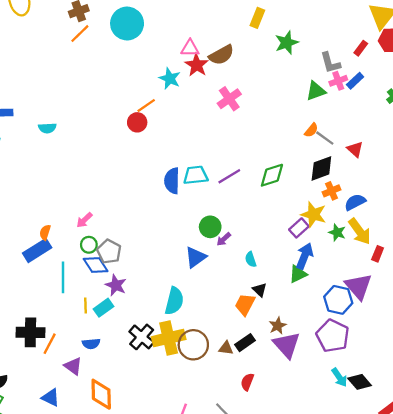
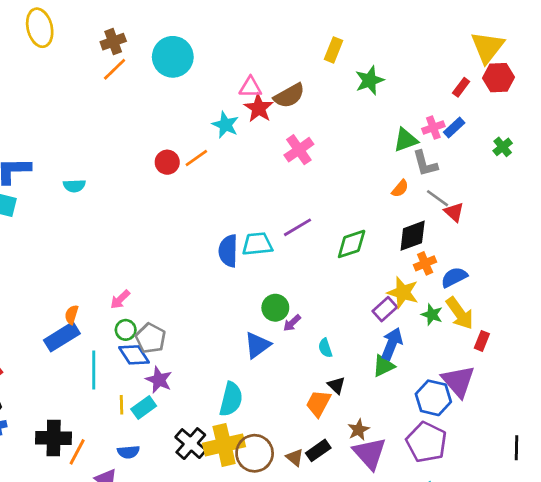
gray L-shape: (330, 63) -> (425, 164), moved
red circle: (137, 122) -> (167, 162), moved
gray line: (325, 138) -> (438, 198), moved
purple line: (229, 176) -> (298, 227), moved
brown triangle: (226, 348) -> (295, 457), turned 32

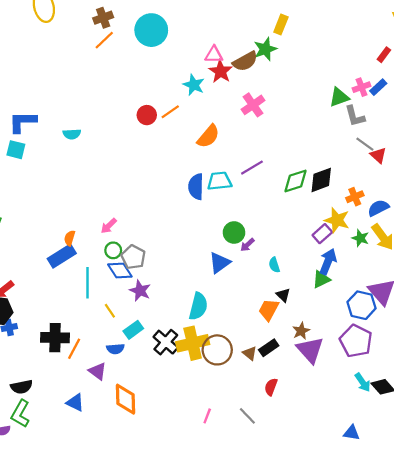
green star: (370, 80) -> (265, 49), moved
orange semicircle: (400, 189) -> (208, 136), moved, size x1.6
black diamond: (413, 236) -> (321, 180), moved
yellow line: (121, 405) -> (110, 311), turned -32
cyan rectangle: (144, 408) -> (133, 330), moved

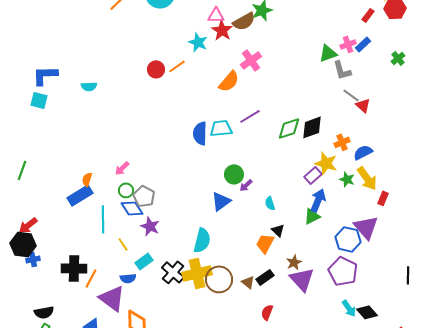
orange semicircle: (208, 136) -> (229, 81), moved
purple triangle: (98, 371) -> (112, 298), size x1.6

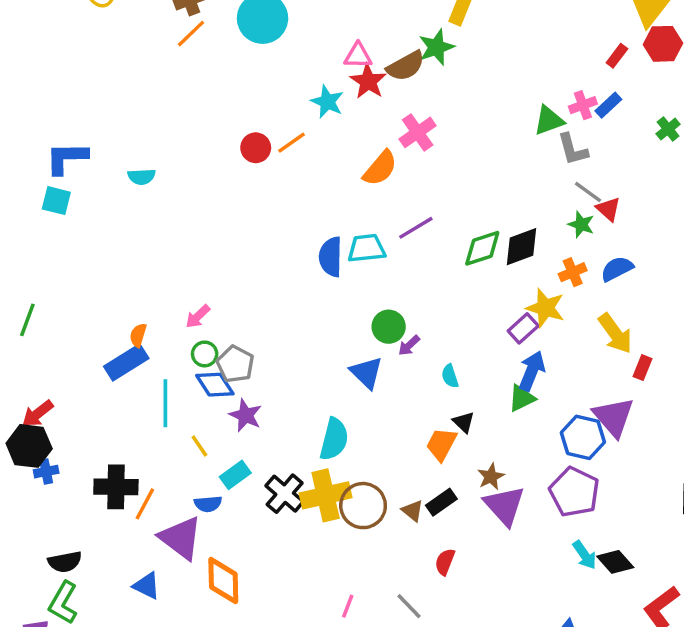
blue semicircle: (363, 152) -> (617, 269), moved
green star: (347, 179) -> (581, 224), moved
blue triangle: (221, 201) -> (366, 373), turned -40

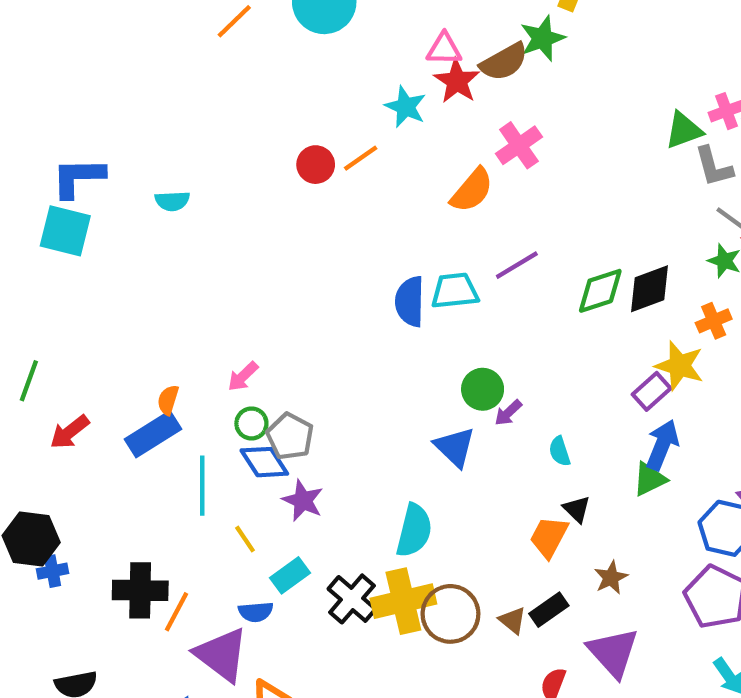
cyan square: (56, 201) -> (65, 231), size x1.4
red arrow: (38, 414) -> (70, 432), moved
purple triangle: (504, 506) -> (613, 652), moved

